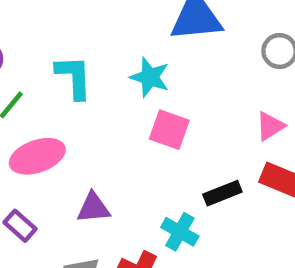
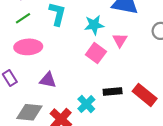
cyan star: (150, 77) -> (94, 25), turned 30
pink triangle: (270, 126) -> (120, 40), moved, turned -42

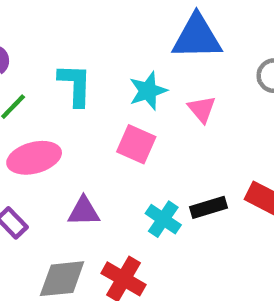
pink square: (96, 53) -> (136, 144), moved
cyan cross: (86, 104) -> (163, 219), moved

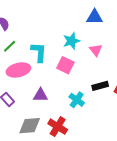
blue triangle: (197, 37) -> (94, 17), size x0.7
cyan L-shape: (75, 85) -> (39, 52), moved
black rectangle: (209, 207) -> (100, 86), moved

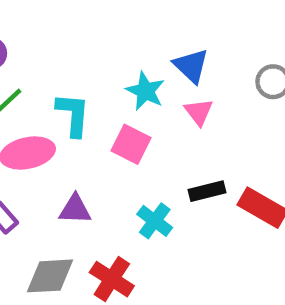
blue triangle: (94, 17) -> (191, 66), moved, turned 42
cyan star: (71, 41) -> (145, 91), turned -30

